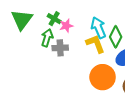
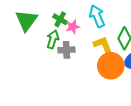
cyan arrow: (98, 28) -> (97, 16), moved
orange circle: (103, 77) -> (111, 66), moved

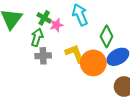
yellow L-shape: (103, 46) -> (75, 54), moved
gray cross: (66, 50) -> (43, 56), moved

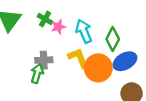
cyan arrow: (80, 15) -> (84, 31), moved
green arrow: (37, 37) -> (37, 73), moved

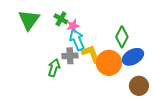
cyan arrow: (84, 31) -> (77, 40), moved
gray cross: (44, 60) -> (70, 56), moved

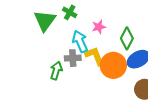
green cross: (61, 19) -> (70, 12), moved
green triangle: (29, 20) -> (45, 21), moved
pink star: (73, 26) -> (99, 27), moved

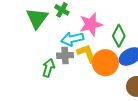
pink star: (99, 27) -> (91, 24), size x1.6
cyan arrow: (80, 41) -> (72, 39), turned -80

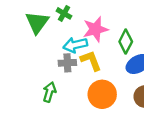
orange circle: (105, 63) -> (102, 94), moved
green arrow: (48, 68) -> (49, 92), moved

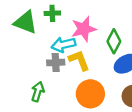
green cross: (64, 13) -> (52, 13), turned -32
green triangle: (37, 22) -> (25, 22), turned -45

